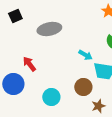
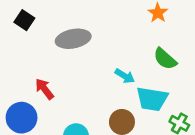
black square: (15, 16) -> (24, 20), turned -32

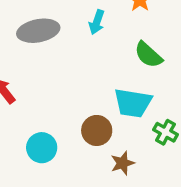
cyan arrow: (125, 76) -> (97, 22), moved, turned 78

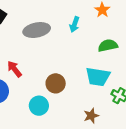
green semicircle: (148, 55) -> (108, 46), turned 126
brown circle: (97, 130) -> (56, 83), moved

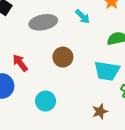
cyan arrow: (74, 24) -> (83, 17), turned -64
brown circle: (56, 83) -> (63, 57), moved

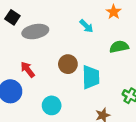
gray ellipse: (43, 22) -> (35, 32), moved
cyan trapezoid: (107, 71) -> (91, 77), moved, turned -100

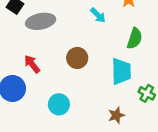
green semicircle: (119, 47) -> (135, 38), turned 120
cyan trapezoid: (91, 77) -> (121, 71), moved

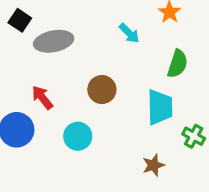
cyan circle: (59, 104) -> (78, 136), moved

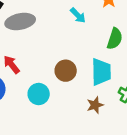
brown circle: (102, 90) -> (66, 71), moved
brown star: (153, 165) -> (95, 105), moved

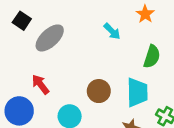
gray ellipse: (20, 22) -> (50, 38), turned -32

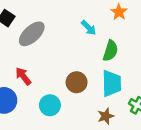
green semicircle: (152, 57) -> (110, 51), moved

